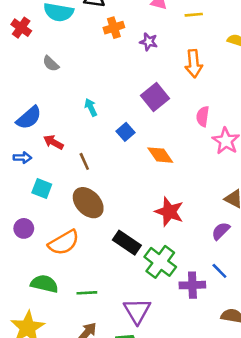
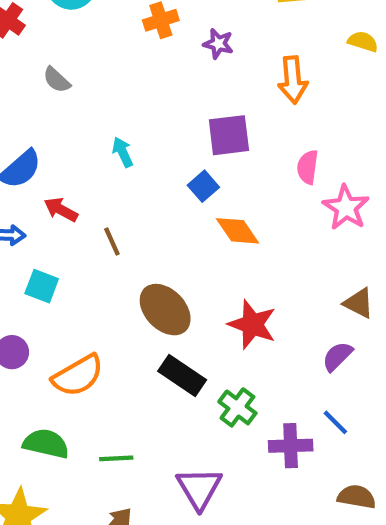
purple square: (155, 97) -> (229, 135), turned 32
blue square: (125, 132) -> (203, 186), moved
brown ellipse: (88, 203) -> (165, 310), moved
green cross: (160, 262) -> (237, 407), size x0.7

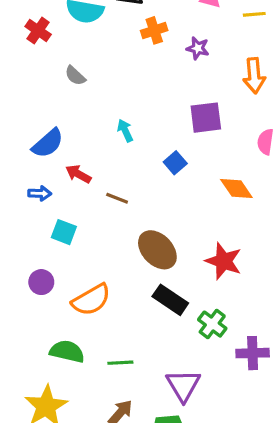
blue square: (203, 186) -> (175, 163), moved
orange diamond: (237, 231) -> (236, 189), moved
brown line: (112, 242) -> (117, 198), turned -45

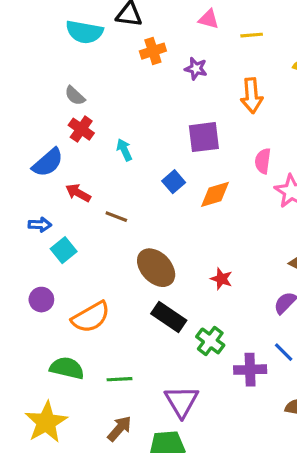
red cross: (38, 30) -> (81, 129), moved
orange diamond: (236, 189) -> (215, 194), moved, turned -72
blue arrow: (40, 193) -> (40, 225), moved
cyan square: (64, 232) -> (64, 250), turned 30
red star: (224, 261) -> (221, 279), size x0.6

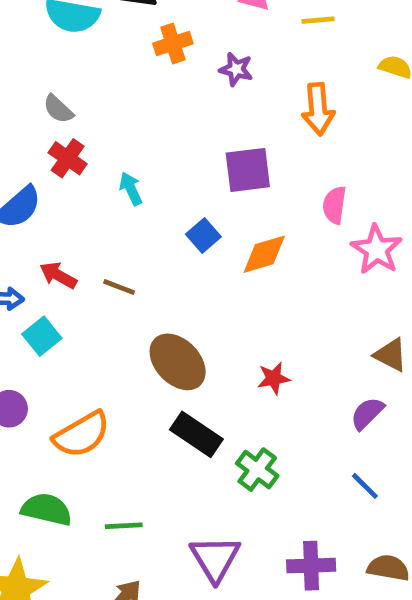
red arrow: (78, 193) -> (58, 275), moved
red star: (221, 279) -> (274, 378), turned -30
purple cross: (250, 370) -> (311, 566), moved

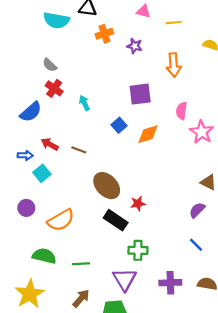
red star: (274, 378) -> (138, 203), moved
green cross: (257, 470) -> (138, 250), moved, turned -36

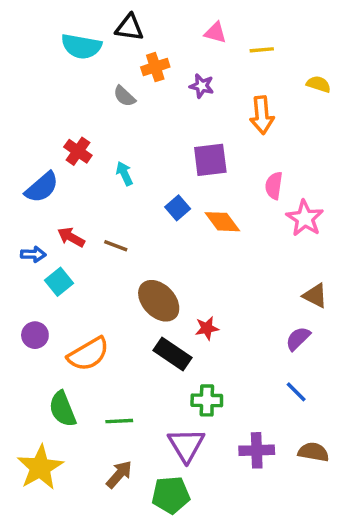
gray semicircle: (50, 65) -> (124, 96), moved
orange diamond: (148, 134) -> (222, 222), turned 70
green semicircle: (44, 256) -> (62, 409), turned -125

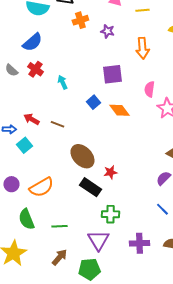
gray semicircle: (124, 96) -> (11, 70), moved
blue semicircle: (42, 187) -> (32, 42), moved
purple circle: (35, 335) -> (11, 184), moved

